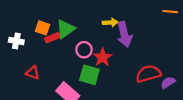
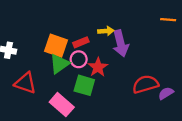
orange square: (43, 28) -> (56, 46), moved, size x1.5
green triangle: (65, 29) -> (59, 64), moved
red rectangle: (52, 38) -> (81, 42), moved
red triangle: (33, 73) -> (25, 83), size x1.5

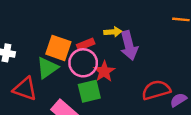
pink circle: (79, 59) -> (83, 63), size x1.5
green triangle: (59, 64) -> (47, 68), moved
green square: (84, 85) -> (89, 91), turned -30

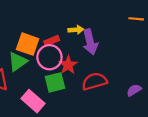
red semicircle: (156, 90) -> (94, 81), moved

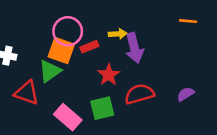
pink circle: (49, 57) -> (68, 31), moved
green square: (55, 82) -> (102, 108), moved
purple semicircle: (134, 90) -> (186, 94), moved

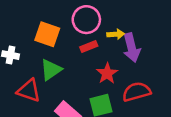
pink circle: (68, 31) -> (86, 20), moved
orange square: (61, 50) -> (47, 34), moved

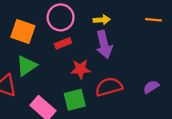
yellow arrow: (116, 34) -> (102, 20), moved
red star: (107, 73) -> (81, 69), turned 30

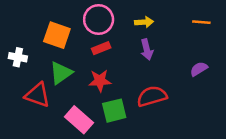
purple arrow: (104, 44) -> (147, 49), size x0.7
red star: (81, 69) -> (100, 81), moved
purple semicircle: (151, 87) -> (199, 69), moved

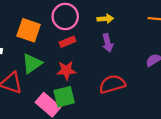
green square: (114, 111) -> (64, 97), moved

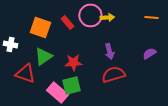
pink circle: (65, 16) -> (90, 15), moved
red rectangle: (68, 42) -> (67, 22), moved, turned 72
purple arrow: (108, 43) -> (109, 51), moved

